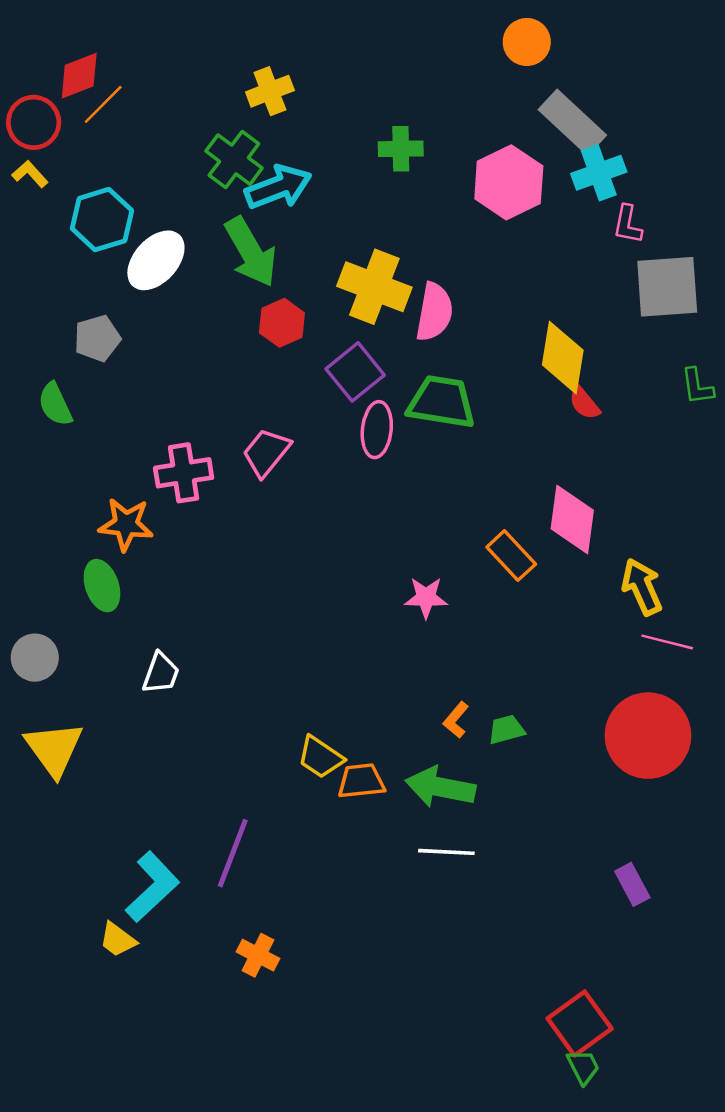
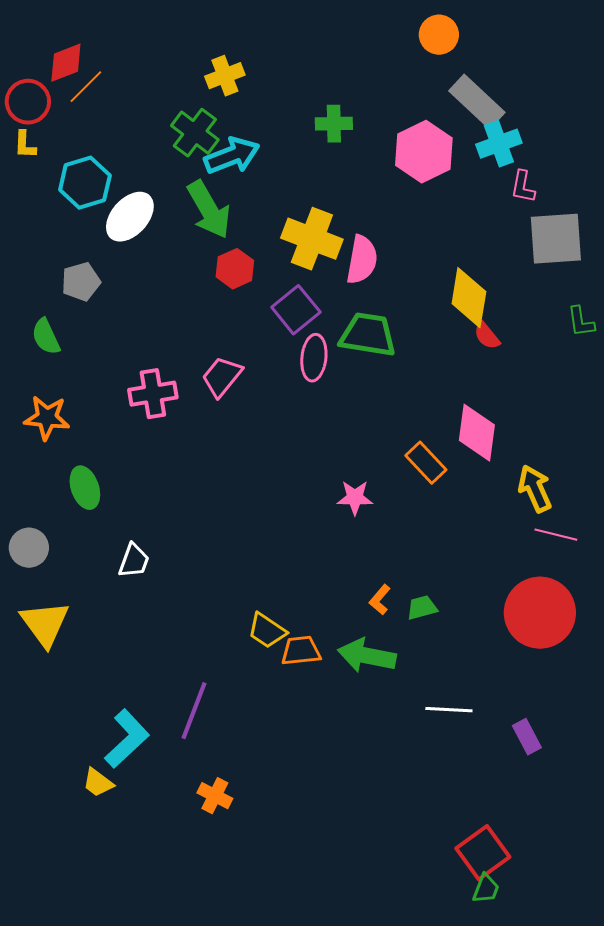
yellow L-shape: (30, 174) -> (25, 145), turned -136
orange star: (126, 524) -> (47, 418), moved
white line: (446, 852) -> (449, 710), moved
green trapezoid: (583, 1067) -> (486, 889), turned 48

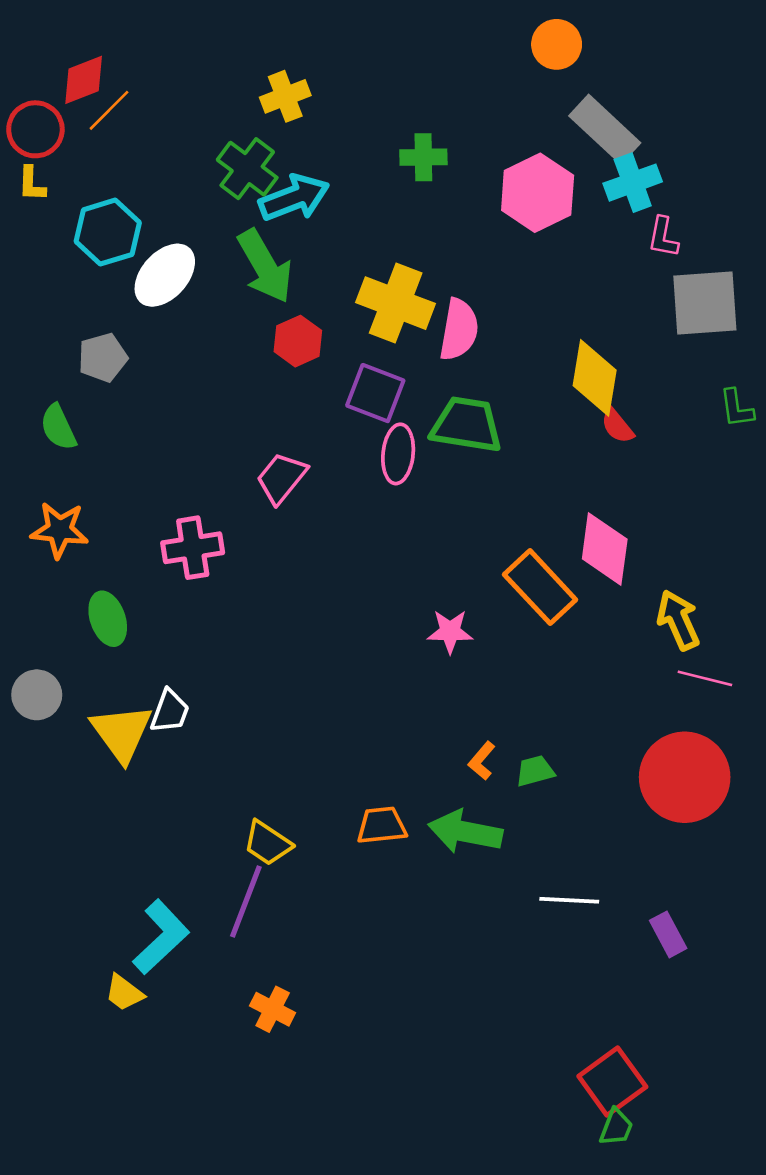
purple square: (296, 310) -> (375, 393), turned -30
pink cross: (153, 394) -> (193, 548), moved
orange rectangle: (426, 463) -> (540, 587), size x1.4
yellow triangle: (45, 624) -> (122, 733), moved
yellow trapezoid: (267, 631) -> (267, 843), moved

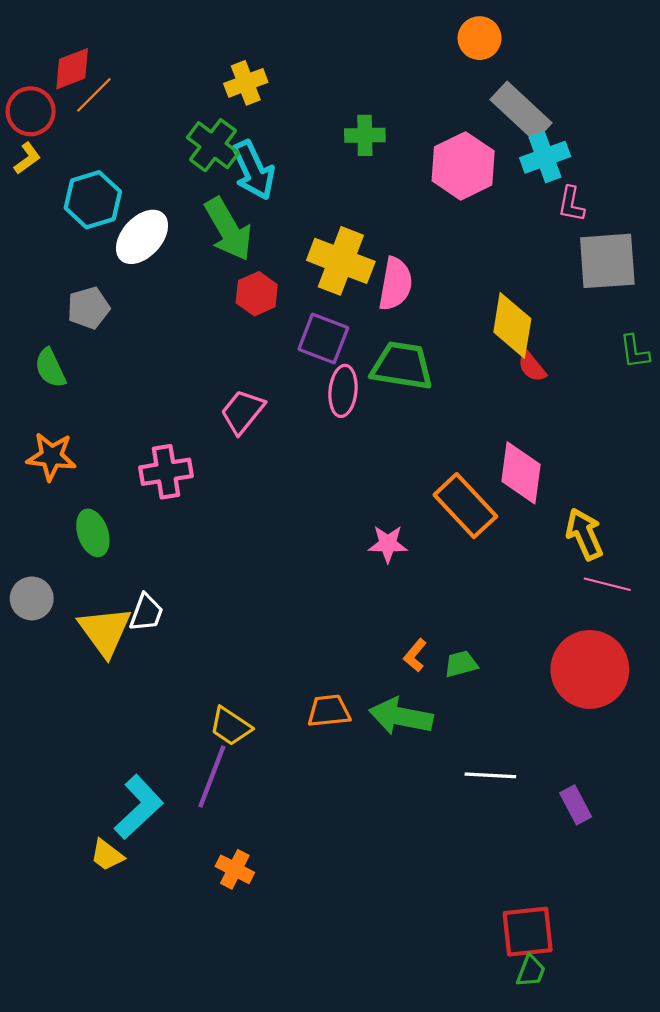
yellow L-shape: (32, 184) -> (27, 158), turned -128
cyan arrow: (294, 198) -> (253, 170), turned 86
red square: (612, 1082) -> (528, 932), turned 30

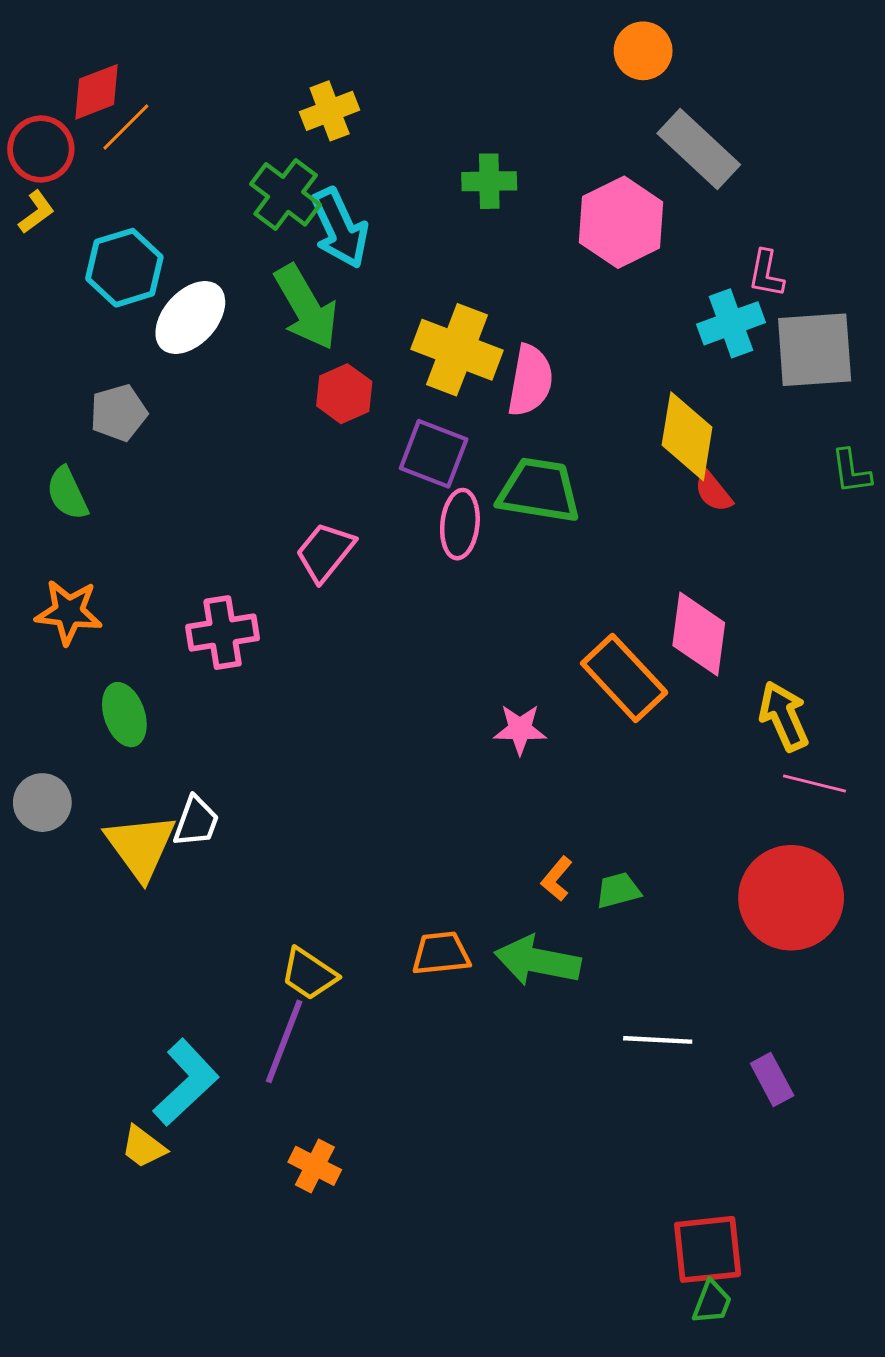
cyan cross: (545, 157) -> (731, 323), moved

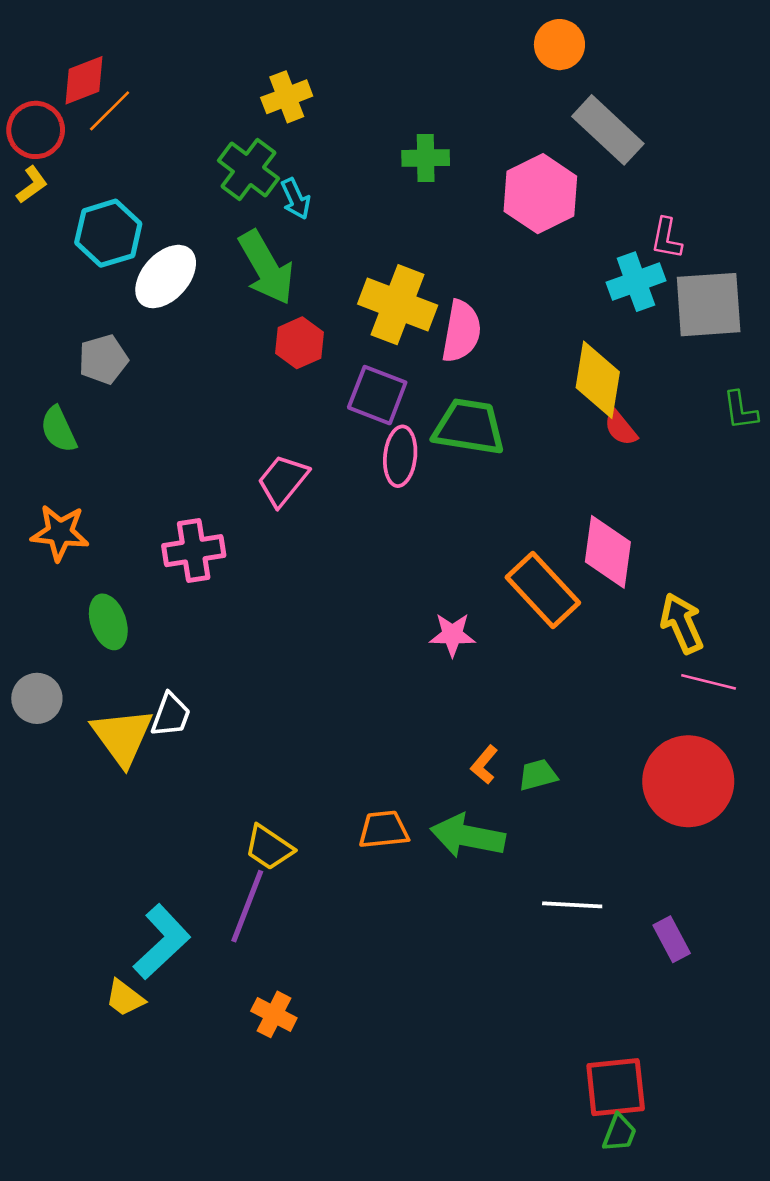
cyan arrow: (340, 228) -> (296, 199), size x0.6

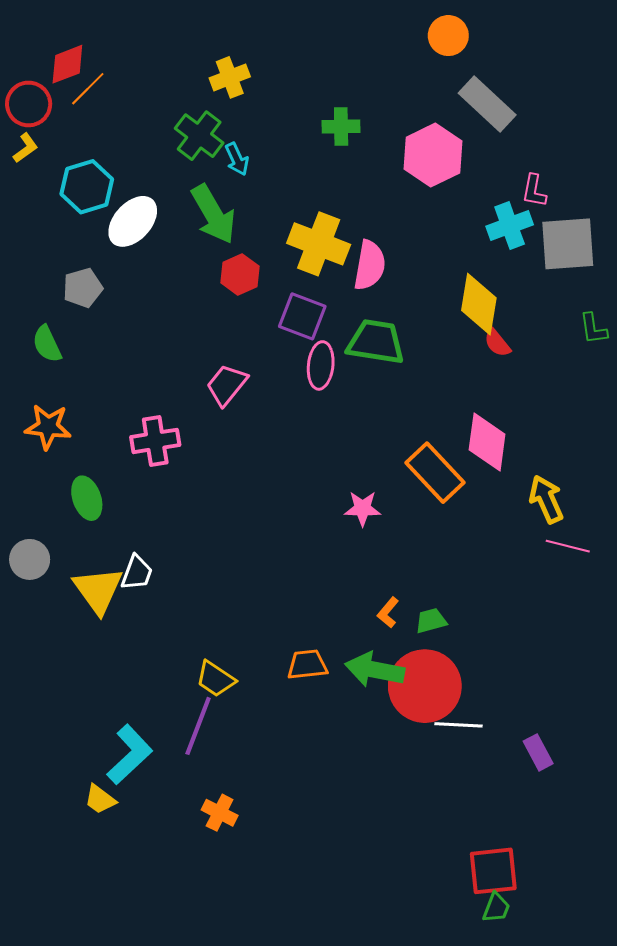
red circle: (688, 781) -> (425, 686), moved

